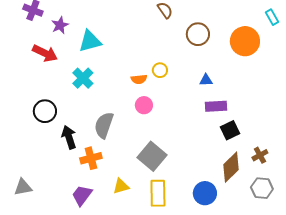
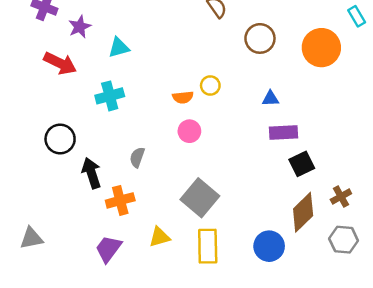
cyan triangle: (90, 41) -> (119, 48), size x0.7
cyan cross: (83, 78) -> (110, 96), turned 30
gray semicircle: (104, 125) -> (137, 157), size x0.6

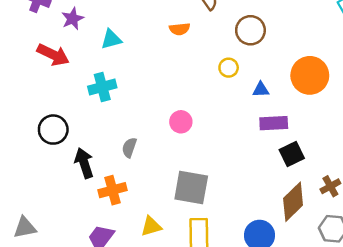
orange circle: (321, 48) -> (310, 75), moved
yellow circle: (210, 85) -> (229, 68), moved
orange semicircle: (183, 97) -> (180, 29), moved
gray square: (200, 198) -> (191, 188), turned -30

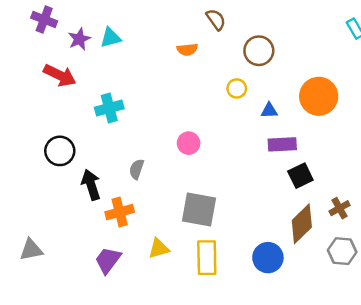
cyan triangle: (111, 39) -> (111, 38), moved

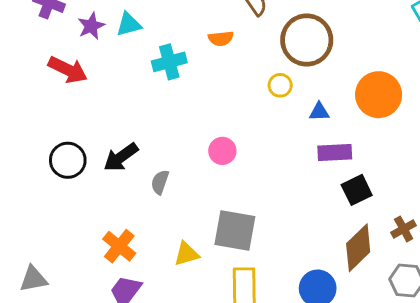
brown circle: (259, 51) -> (307, 40), size x1.4
cyan cross: (109, 108) -> (169, 62), moved
black arrow: (91, 185) -> (121, 157), moved, turned -108
orange cross: (120, 212) -> (119, 246), moved, turned -36
yellow triangle: (159, 248) -> (186, 254), moved

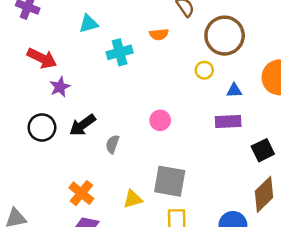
purple star: (91, 26) -> (60, 87), moved
purple rectangle: (335, 152) -> (228, 122), moved

